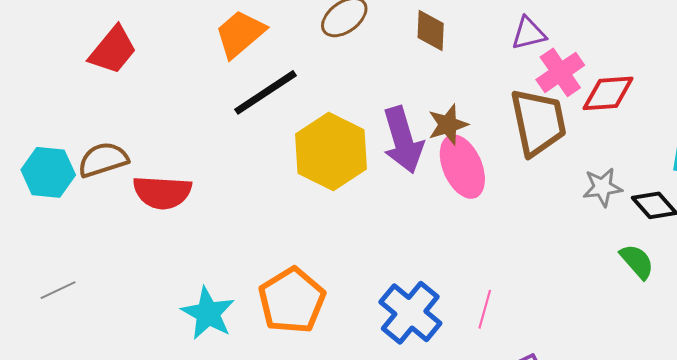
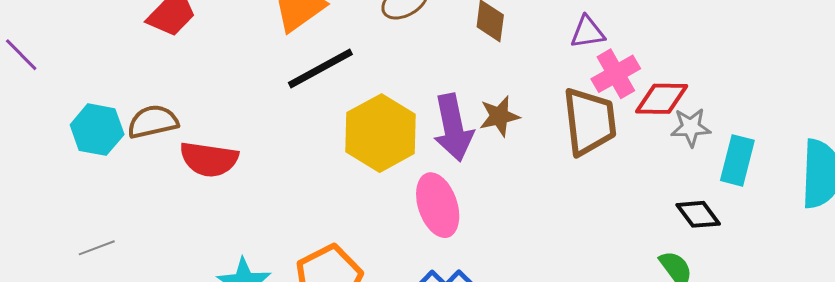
pink ellipse: (462, 167) -> (438, 205), moved
gray star: (602, 187) -> (691, 127), moved

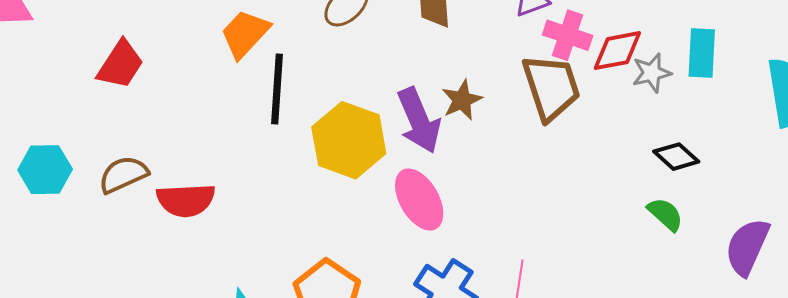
black line: (320, 69) -> (277, 89), turned -46
pink cross: (616, 74) -> (568, 35), turned -30
cyan hexagon: (97, 130) -> (45, 170), moved
cyan rectangle: (737, 160) -> (702, 53), moved

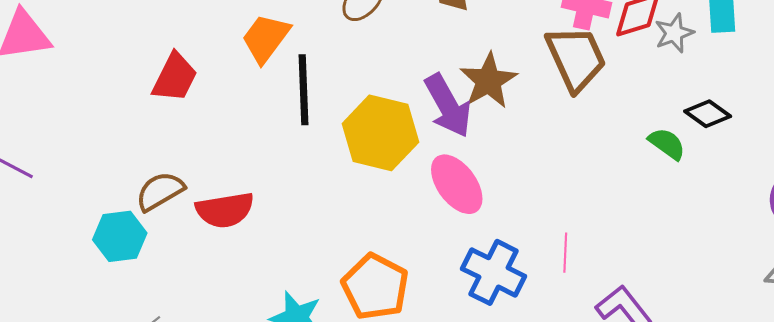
red trapezoid: (120, 64) -> (175, 77), moved
brown star: (462, 100) -> (488, 81), size x1.4
cyan hexagon: (45, 170) -> (120, 236), moved
green semicircle: (665, 214) -> (667, 144), moved

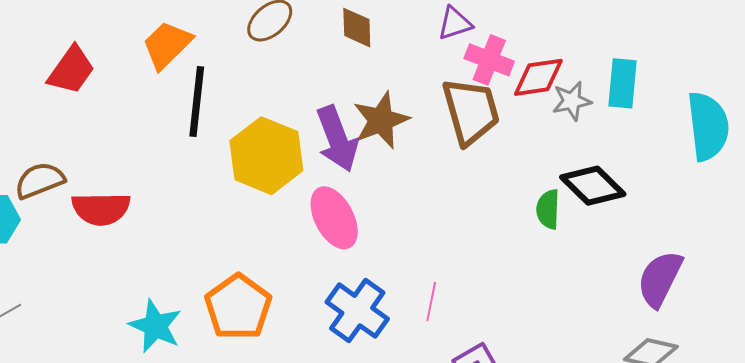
black diamond: (708, 114) -> (593, 186), size x1.4
green semicircle: (667, 144) -> (548, 209), turned -132

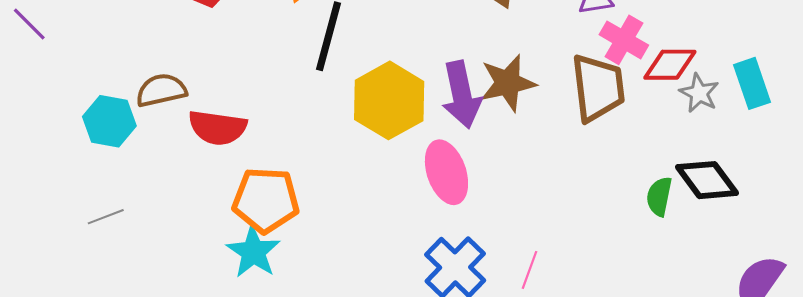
cyan rectangle: (623, 83) -> (752, 83), turned -33
gray star: (572, 101) -> (699, 93), turned 30
orange pentagon: (238, 307) -> (266, 200), moved, turned 30

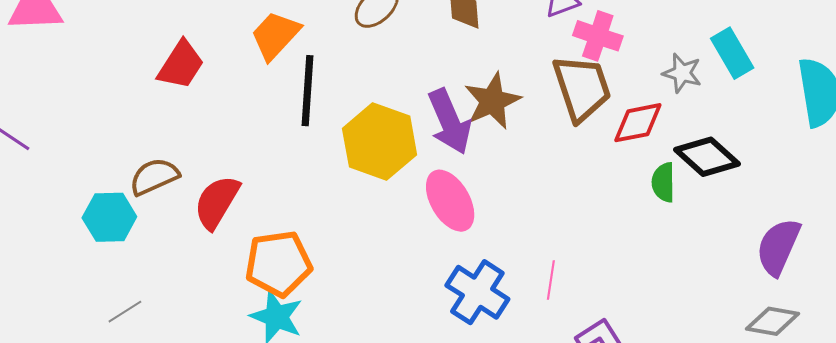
red diamond: (670, 65) -> (638, 123), moved
red semicircle: (218, 128) -> (217, 202), turned 124

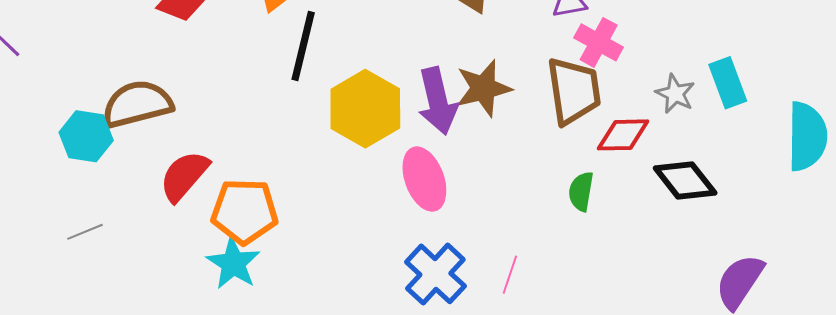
brown semicircle: (154, 177) -> (137, 104), size x1.4
green semicircle: (663, 182) -> (581, 191), moved
red semicircle: (217, 202) -> (184, 176), moved

